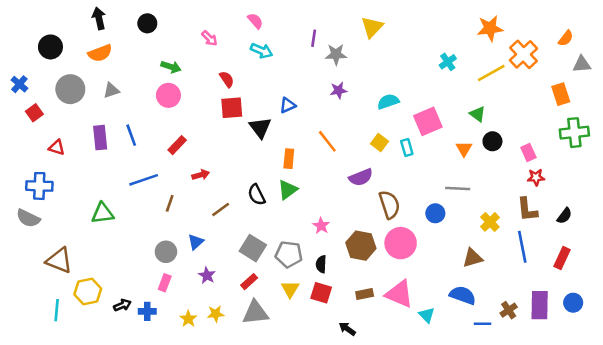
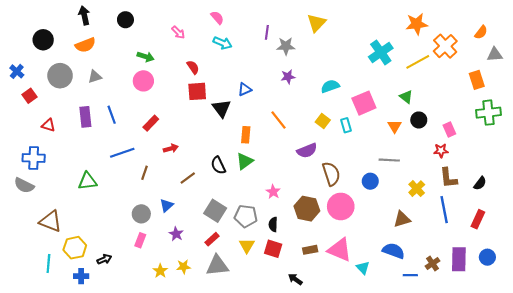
cyan cross: (448, 62) -> (381, 52), size x1.6
red star: (536, 177) -> (441, 151), moved
blue cross: (147, 311) -> (81, 276), moved

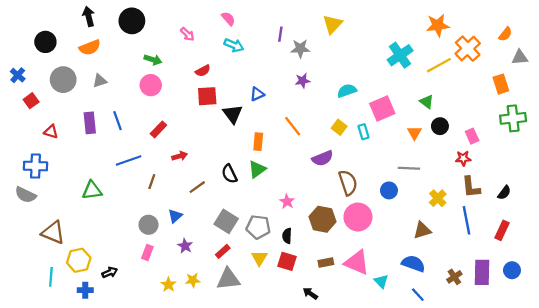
black circle: (125, 20) -> (132, 21), size x1.5
red semicircle: (193, 67) -> (203, 71), turned 96
blue line: (410, 275) -> (418, 295), moved, turned 48

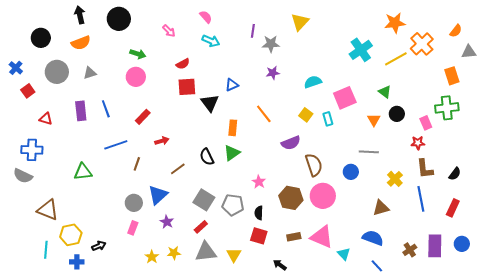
green cross: (513, 118) -> (447, 108), moved
blue triangle: (175, 216) -> (158, 195), size x1.5
yellow triangle: (259, 258) -> (234, 255), moved

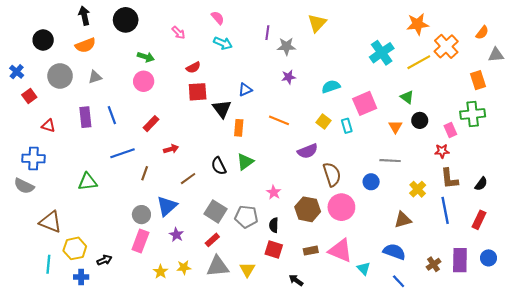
orange line: (264, 114) -> (279, 120), turned -30
orange rectangle: (233, 128) -> (239, 128), moved
pink rectangle: (133, 228) -> (140, 241), size x1.5

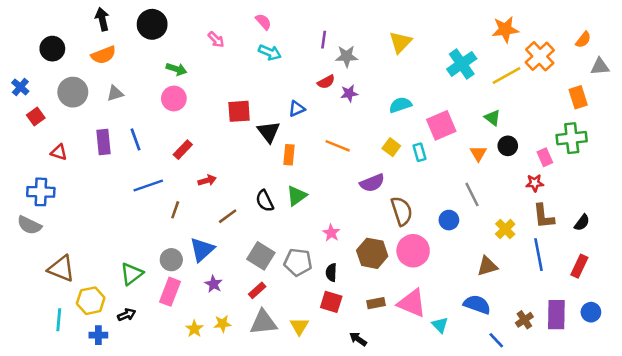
yellow triangle: (317, 23) -> (400, 42), moved
red semicircle: (193, 68) -> (326, 82), moved
gray line: (390, 161) -> (472, 194), turned 60
green triangle: (88, 182) -> (132, 274), moved, turned -30
blue line: (399, 281) -> (496, 340), moved

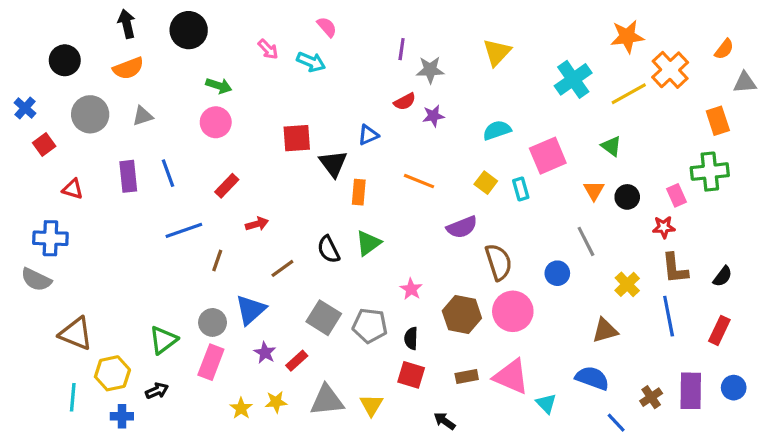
cyan arrow: (270, 52) -> (311, 62), moved
black circle: (508, 146) -> (627, 197), moved
red rectangle: (257, 290) -> (297, 361), moved

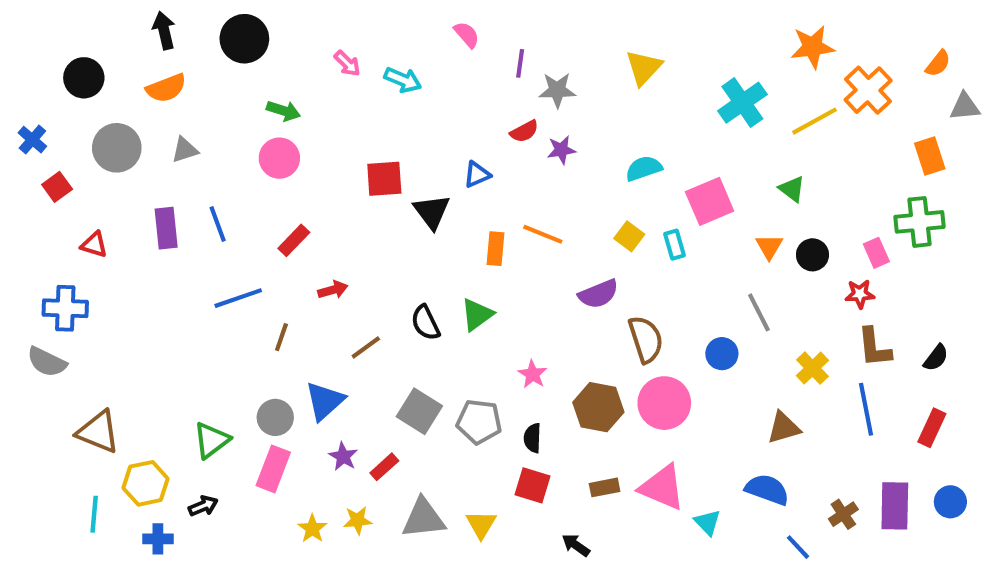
pink semicircle: (327, 27) -> (467, 35), moved
orange rectangle: (359, 192) -> (495, 249), moved

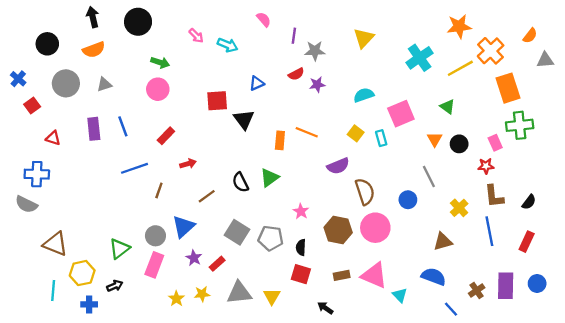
orange rectangle: (930, 156) -> (508, 88), moved, size x1.4
blue triangle: (477, 175) -> (257, 83), moved

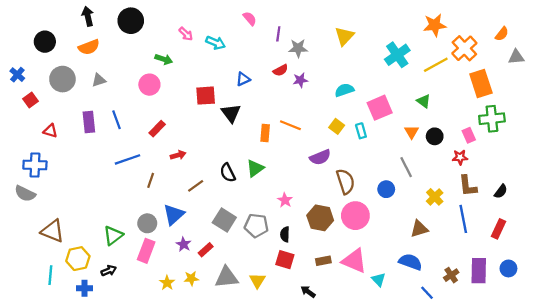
green arrow: (160, 62) -> (164, 59), moved

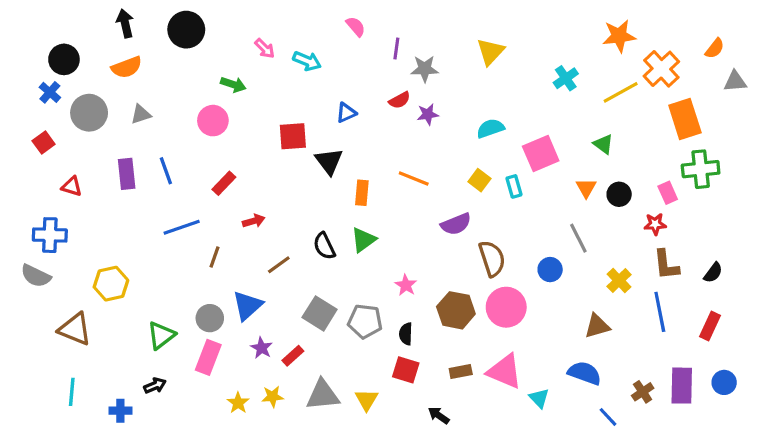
cyan cross: (397, 55) -> (566, 78), size x0.7
blue cross: (17, 75) -> (50, 92), moved
orange rectangle: (265, 133) -> (362, 193), moved
yellow hexagon: (78, 259) -> (111, 284), moved

